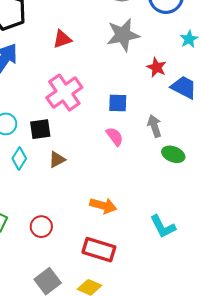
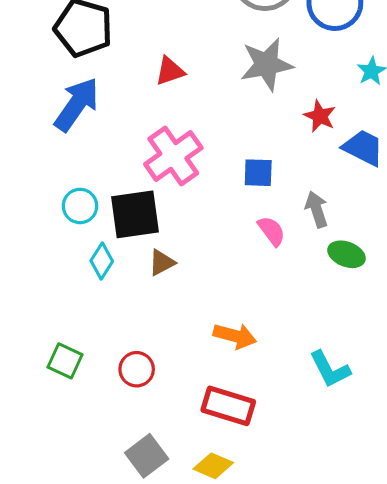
black square: (40, 129) -> (135, 214), size x1.5
pink semicircle: (115, 137) -> (272, 231), moved

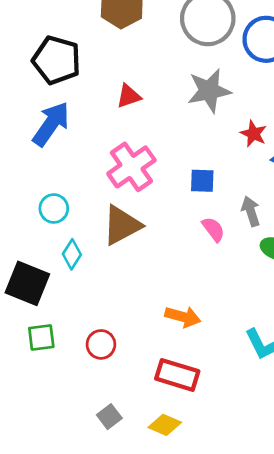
black square: (135, 214) -> (27, 283), moved, turned 30
brown triangle: (162, 263) -> (122, 225), moved, size x1.8
green square: (65, 361) -> (41, 338), turned -32
gray square: (147, 456) -> (109, 417), size x0.7

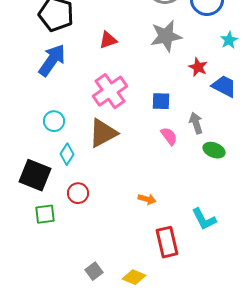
orange arrow: (183, 317) -> (147, 199), size x0.7
red circle: (101, 344) -> (78, 193), moved
red rectangle: (177, 375) -> (167, 242), moved, turned 60

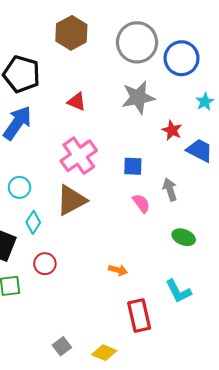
red triangle: (108, 40) -> (77, 102), turned 42
green ellipse: (214, 150) -> (184, 237), moved

